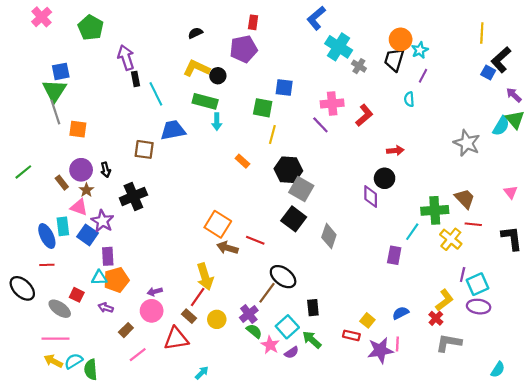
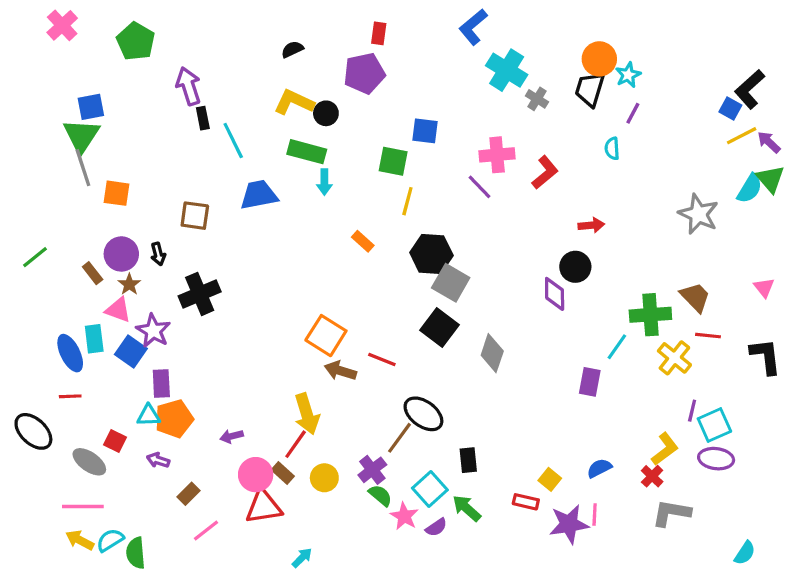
yellow line: (482, 33) -> (742, 136), moved, turned 60
brown square: (144, 149) -> (195, 216), moved
pink circle: (152, 311) -> (256, 475), moved

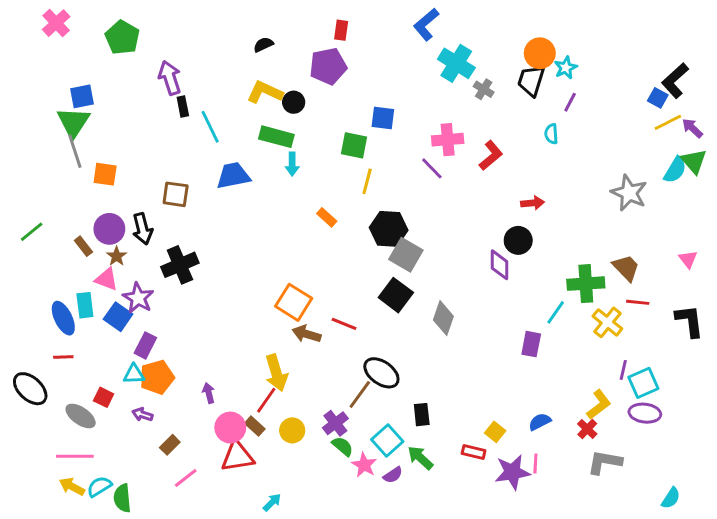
black arrow: (158, 254) -> (142, 229), size x1.5
purple rectangle: (161, 383) -> (145, 345), turned 30
purple arrow: (232, 436) -> (209, 393), turned 90

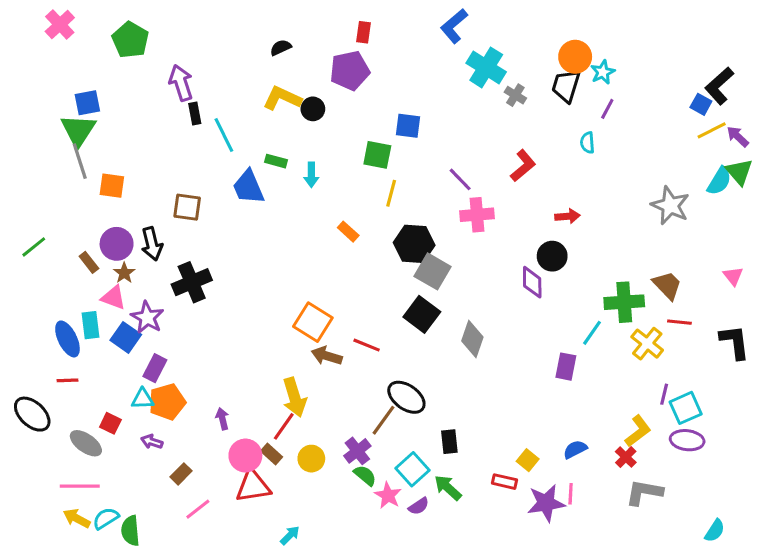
green rectangle: (276, 137) -> (276, 161), moved, size x0.6
pink cross: (448, 140) -> (477, 215), moved
blue trapezoid: (233, 176) -> (248, 187), turned -102

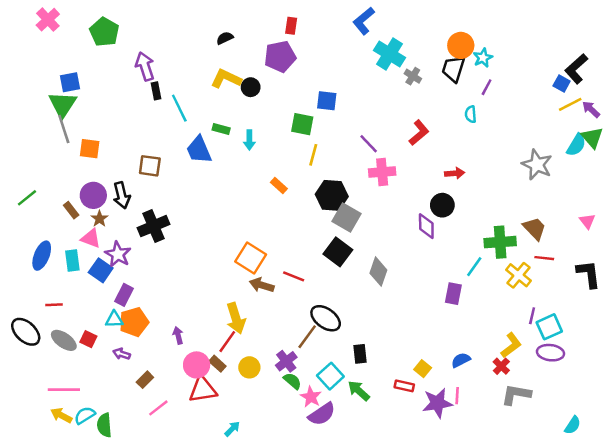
blue ellipse: (67, 339) -> (42, 256), moved, turned 48
gray ellipse: (86, 443) -> (64, 340), moved
purple semicircle: (419, 506) -> (322, 414), moved, size x1.6

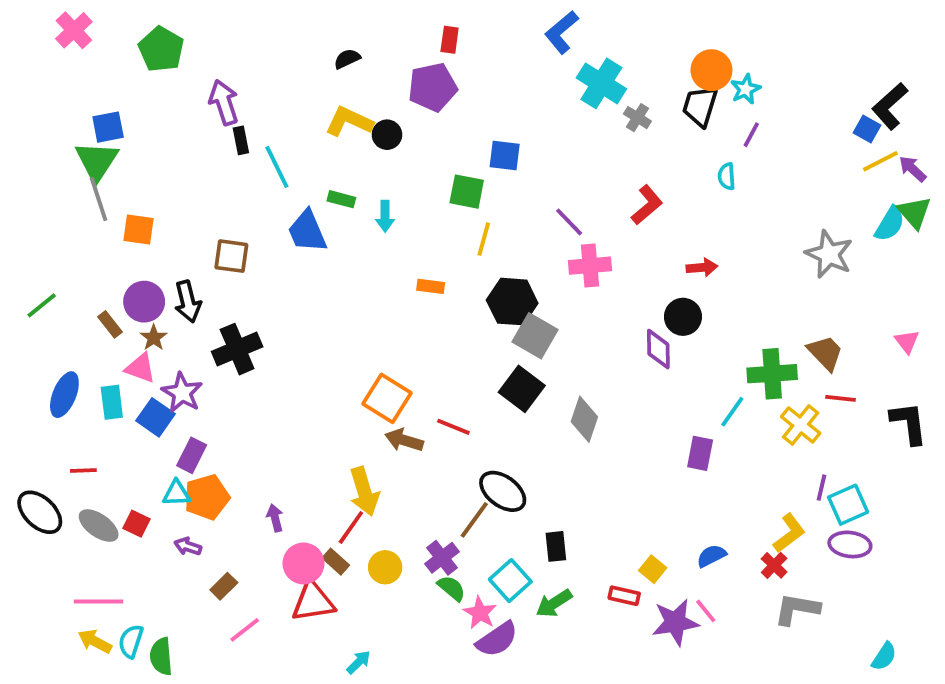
orange rectangle: (279, 186) -> (431, 286), turned -35
green arrow: (359, 391) -> (554, 603), turned -75
pink line: (457, 396) -> (706, 611), turned -42
cyan semicircle: (85, 415) -> (131, 641), turned -40

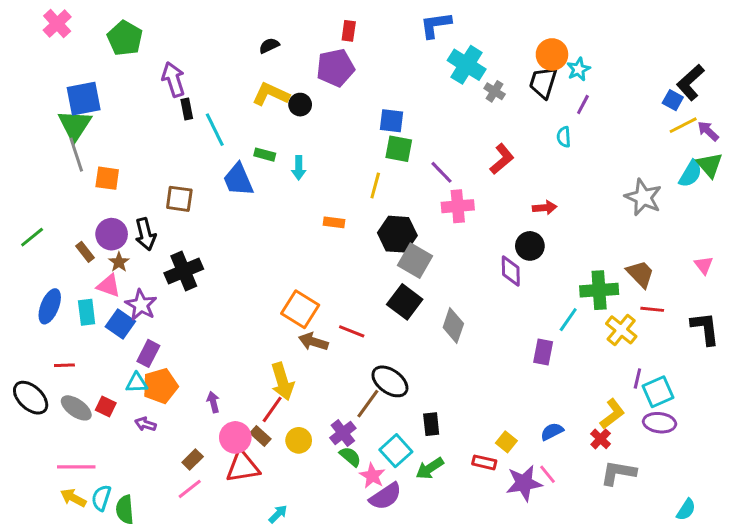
blue L-shape: (562, 32) -> (436, 25), turned 32
blue square: (108, 127) -> (84, 99), size x1.4
green square: (467, 192) -> (399, 149), moved
brown rectangle: (224, 586) -> (193, 460), moved

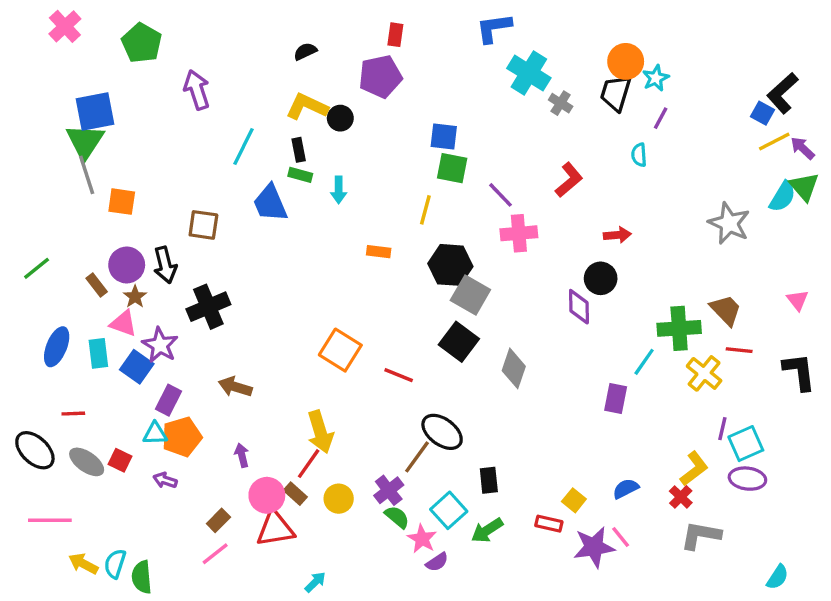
black rectangle: (187, 109) -> (299, 150), moved
cyan line: (215, 130) -> (243, 147), turned 52
brown arrow: (313, 342) -> (235, 387), moved
pink line: (76, 467) -> (50, 520), moved
purple semicircle: (386, 496) -> (437, 562), size x0.6

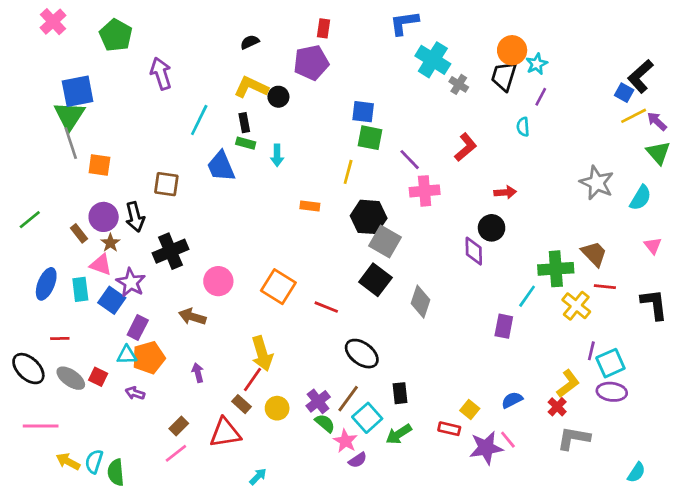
cyan semicircle: (783, 197) -> (640, 198), moved
brown line: (417, 457) -> (348, 399), moved
pink circle: (267, 495) -> (218, 281), moved

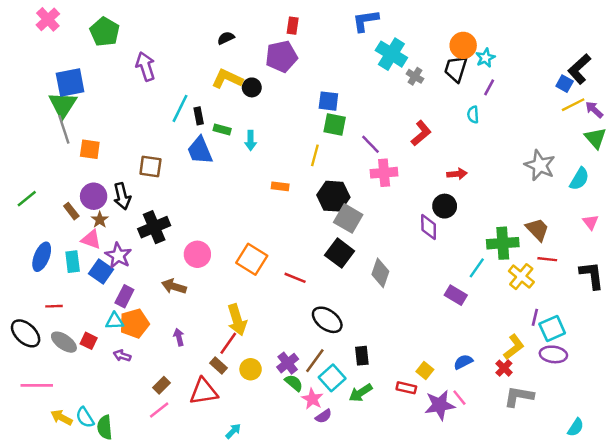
black rectangle: (244, 123) -> (199, 116), moved
purple rectangle: (504, 326) -> (456, 295), turned -70
cyan semicircle: (94, 461) -> (85, 417), turned -50

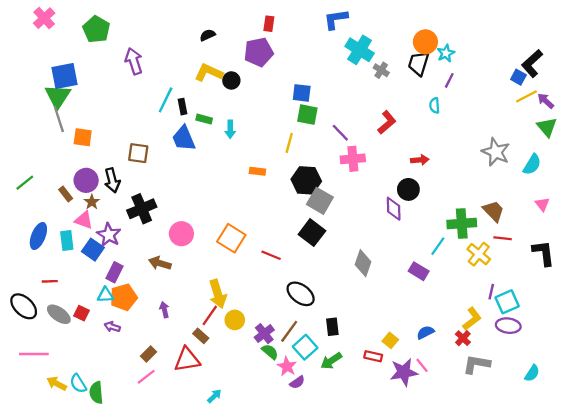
gray diamond: (380, 273) -> (363, 263), moved
yellow circle: (251, 369) -> (235, 320), moved
cyan semicircle: (576, 427) -> (532, 373), moved

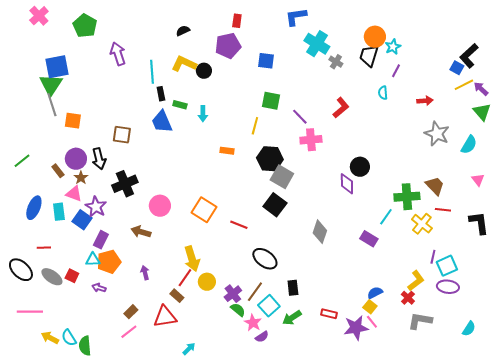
blue square: (302, 93) -> (266, 61), moved
cyan line: (166, 100) -> (152, 72), moved, turned -30
red arrow: (420, 160) -> (425, 101), moved
yellow square: (390, 340) -> (370, 307), moved

